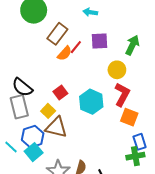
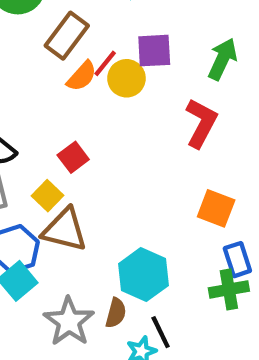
yellow circle: (117, 70) -> (126, 78), moved
red L-shape: (122, 94) -> (201, 123), moved
cyan hexagon: (91, 102) -> (144, 275), moved

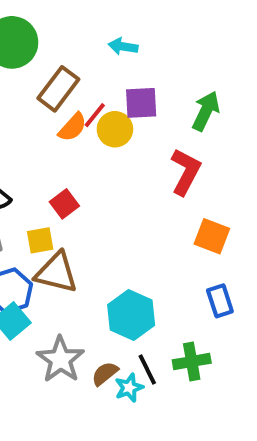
yellow square: (48, 196) -> (40, 240), turned 36
orange square: (216, 208) -> (212, 236), moved
green cross: (229, 289) -> (192, 361), moved
brown semicircle: (116, 313) -> (105, 374), moved, turned -144

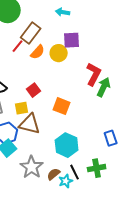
green arrow: (206, 111) -> (104, 87), moved
red line: (95, 115) -> (18, 46), moved
orange square: (212, 236) -> (62, 106), moved

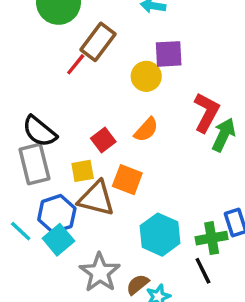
orange semicircle: (38, 52) -> (146, 130), moved
orange square: (62, 106) -> (127, 180), moved
green cross: (97, 168) -> (212, 238), moved
black line: (75, 172) -> (203, 271), moved

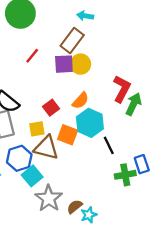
brown rectangle: (98, 42) -> (72, 41), moved
purple square: (169, 54) -> (64, 64), moved
cyan hexagon: (160, 235) -> (90, 123), moved
cyan square: (58, 240) -> (32, 176), moved
black line: (203, 271) -> (109, 145), moved

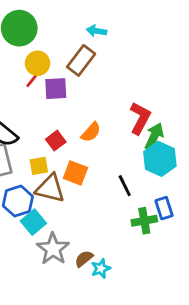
purple square: (64, 64) -> (56, 89), moved
yellow circle: (80, 64) -> (38, 63), moved
cyan hexagon: (90, 123) -> (160, 159), moved

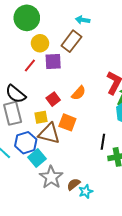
red line: (33, 79) -> (30, 66), moved
black line: (125, 186) -> (103, 142), moved, turned 35

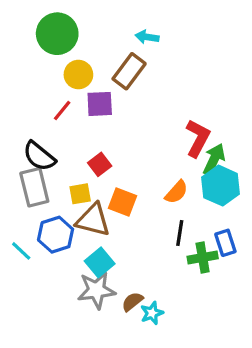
orange semicircle: (79, 93) -> (176, 192), moved
cyan square: (37, 158) -> (100, 262), moved
gray star: (51, 177) -> (96, 290), turned 30

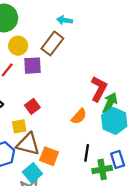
orange semicircle: (176, 192) -> (79, 116), moved
orange square: (123, 202) -> (49, 156), moved

